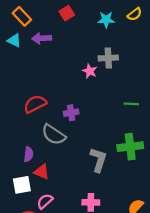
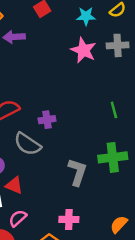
gray cross: (108, 58) -> (118, 45), moved
pink star: (90, 71) -> (83, 50), moved, size x1.5
green line: (131, 104) -> (114, 110), turned 72

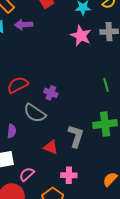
purple cross: (47, 120) -> (51, 93), turned 32
red triangle: (14, 185) -> (51, 147), moved

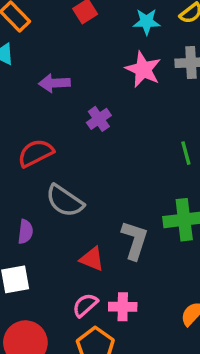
purple arrow: (24, 25) -> (54, 83), moved
purple cross: (51, 93) -> (99, 119), moved, turned 32
pink semicircle: (27, 174) -> (85, 305), moved

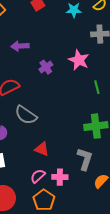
pink star: (143, 69) -> (79, 60), moved
gray L-shape: (135, 240) -> (85, 159), moved

